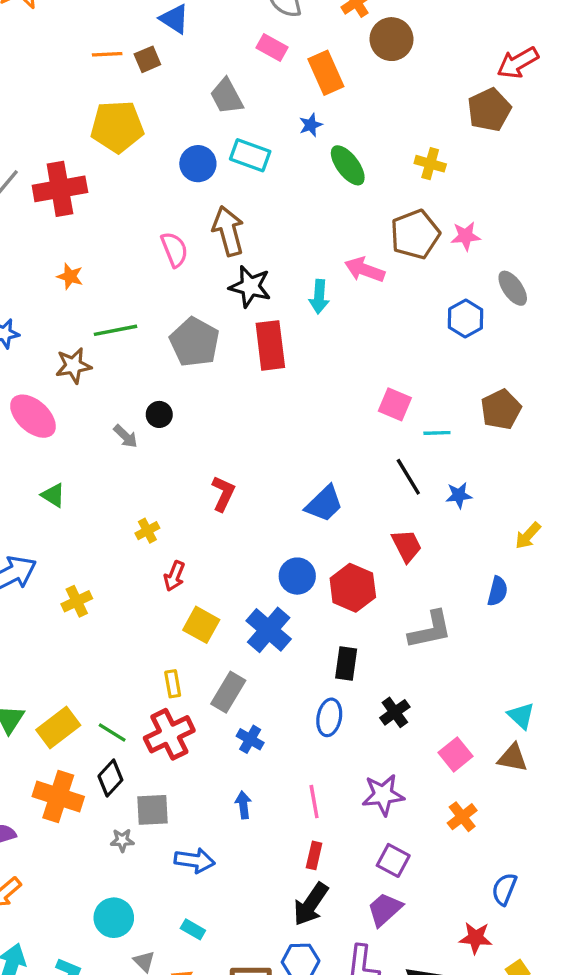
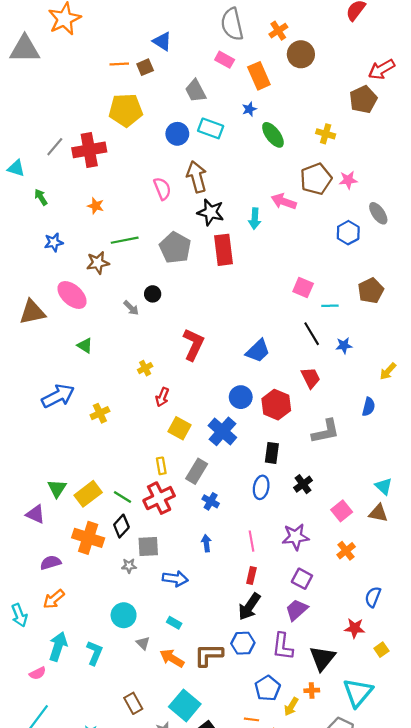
red L-shape: (223, 494) -> (193, 344), size x1.4

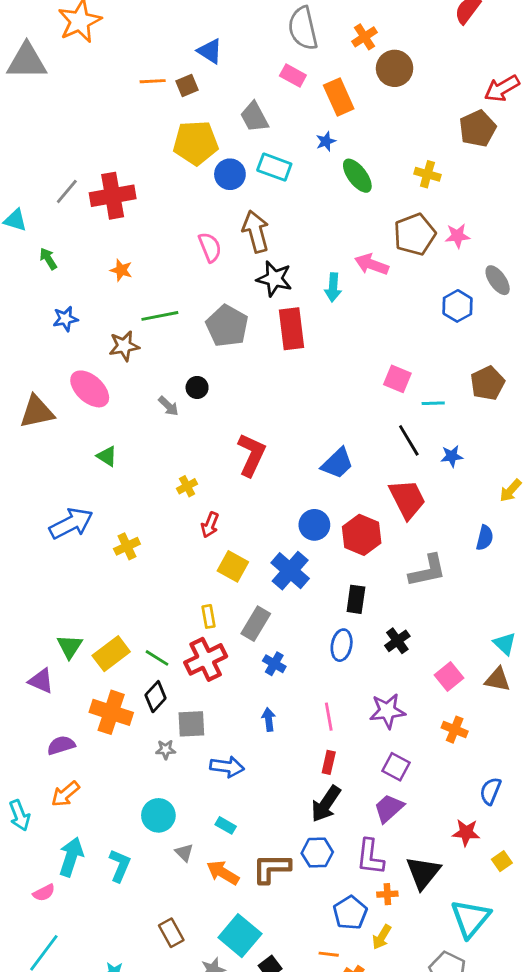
yellow pentagon: (126, 110) -> (196, 143), moved
red trapezoid: (311, 378) -> (407, 499), size x1.4
orange cross: (346, 551) -> (455, 730), turned -30
orange cross: (312, 690) -> (387, 894), moved

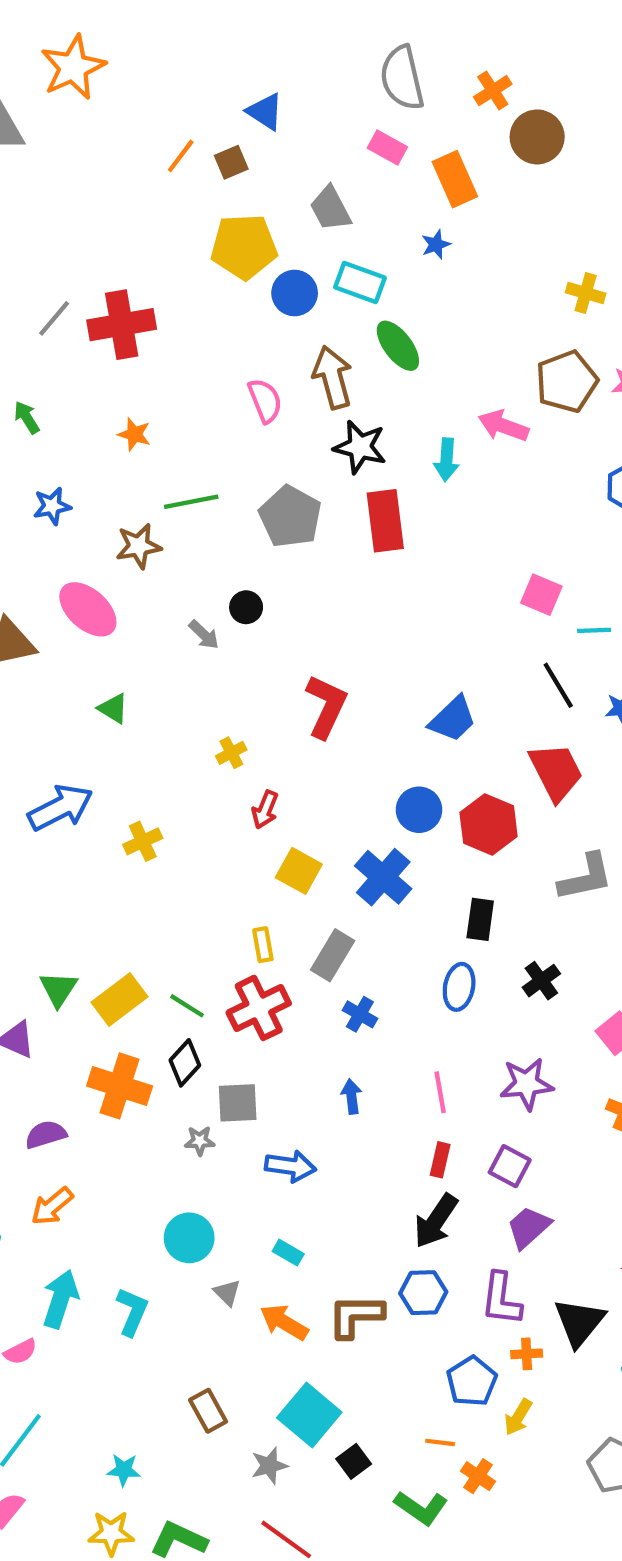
orange line: (153, 81) -> (181, 156), turned -50
green ellipse: (357, 176) -> (398, 346), moved
purple square: (396, 767) -> (510, 1166), moved

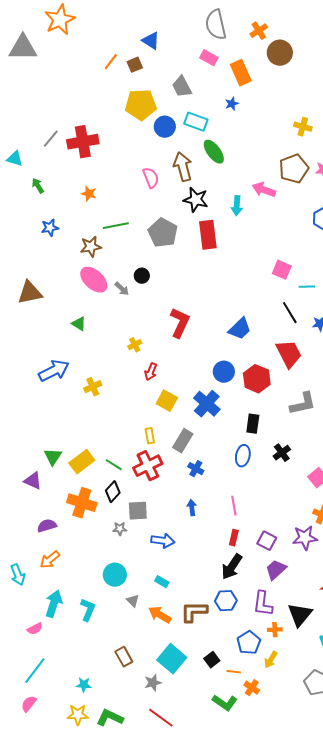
pink ellipse: (88, 609) -> (94, 280), moved
purple star: (527, 1084) -> (305, 538), moved
black square: (354, 1461) -> (212, 660), moved

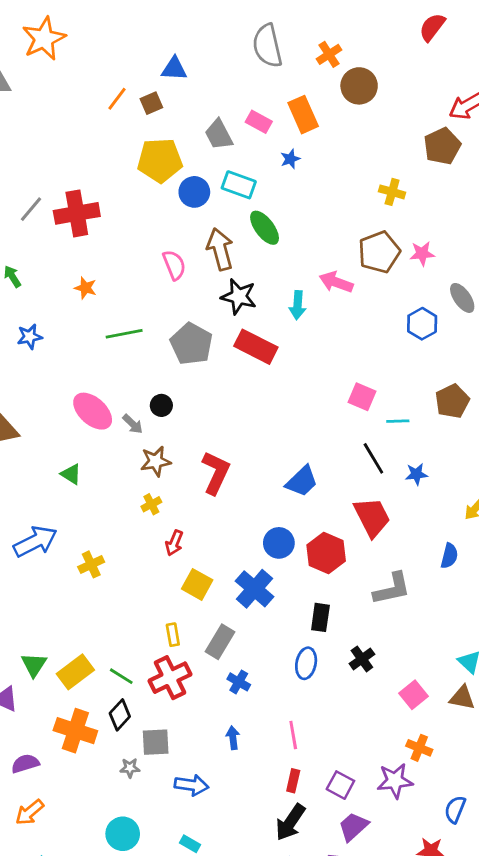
blue triangle: (151, 41) -> (174, 69), turned -30
pink rectangle: (209, 58) -> (259, 122), moved
red rectangle: (208, 235) -> (256, 347), turned -56
brown star: (91, 247) -> (156, 461), moved

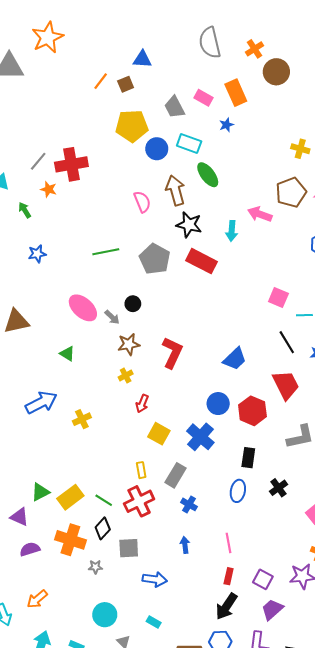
orange star: (85, 288) -> (49, 189), moved
green triangle: (34, 665) -> (40, 492), turned 30
purple semicircle: (25, 764) -> (30, 549), moved
gray star: (130, 768) -> (95, 567), moved

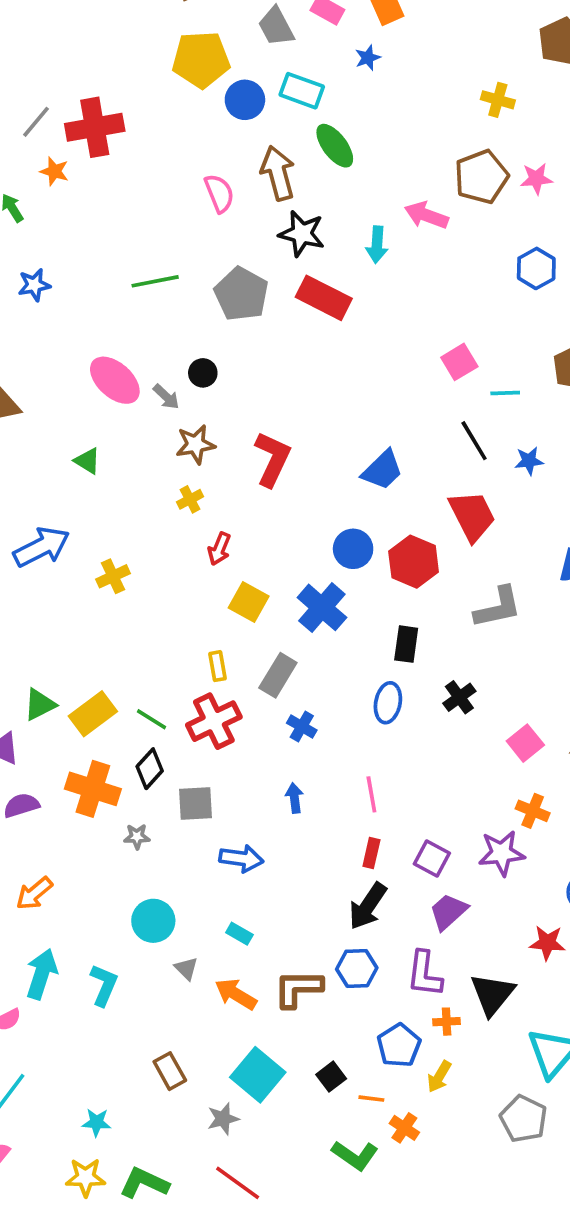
pink square: (278, 297) -> (459, 362), turned 36

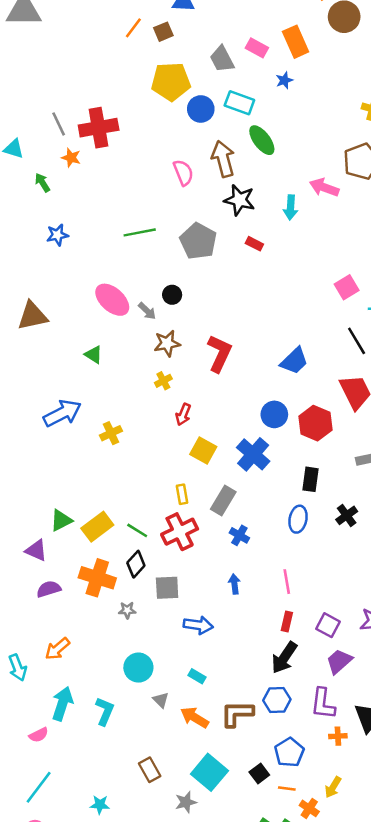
gray line: (36, 122) -> (59, 124), turned -65
red rectangle: (324, 298) -> (254, 244), size x0.5
blue pentagon: (399, 1045) -> (289, 752), moved
yellow arrow: (439, 1077) -> (333, 787), moved

